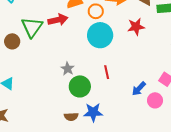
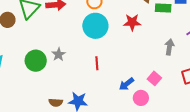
green circle: (80, 86) -> (36, 61), moved

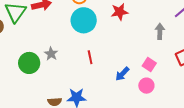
pink circle: (141, 98) -> (146, 86), moved

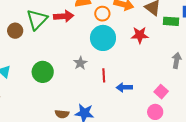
gray star: (51, 54) -> (80, 63), moved
blue arrow: (122, 74) -> (124, 87), moved, turned 35

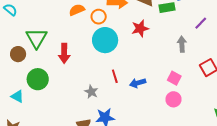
red arrow: (64, 16) -> (64, 53), moved, turned 108
gray star: (80, 63) -> (91, 92), moved
green circle: (43, 72) -> (38, 79), moved

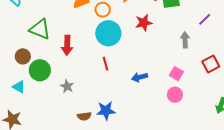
green triangle: (36, 38) -> (40, 29), turned -40
brown circle: (18, 54) -> (23, 56), moved
red line: (115, 76) -> (106, 64), moved
gray star: (91, 92) -> (67, 86), moved

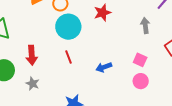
red arrow: (67, 45) -> (32, 55), moved

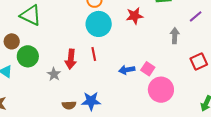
red arrow: (32, 55) -> (71, 59), moved
pink square: (140, 60) -> (148, 69), moved
pink circle: (141, 81) -> (161, 90), size x1.6

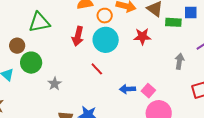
green triangle: (31, 15) -> (39, 22), turned -45
red line: (94, 54) -> (97, 69), turned -40
red arrow: (71, 59) -> (78, 36), moved

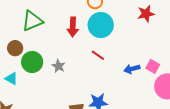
red star: (142, 36) -> (146, 14), moved
gray star: (55, 84) -> (59, 66), moved

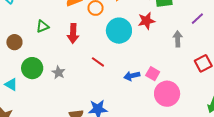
green triangle: (32, 21) -> (43, 26), moved, size x0.6
cyan circle: (101, 25) -> (119, 31), moved
brown circle: (15, 48) -> (14, 42), moved

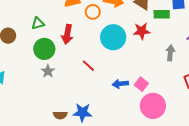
green circle: (32, 68) -> (44, 49), moved

